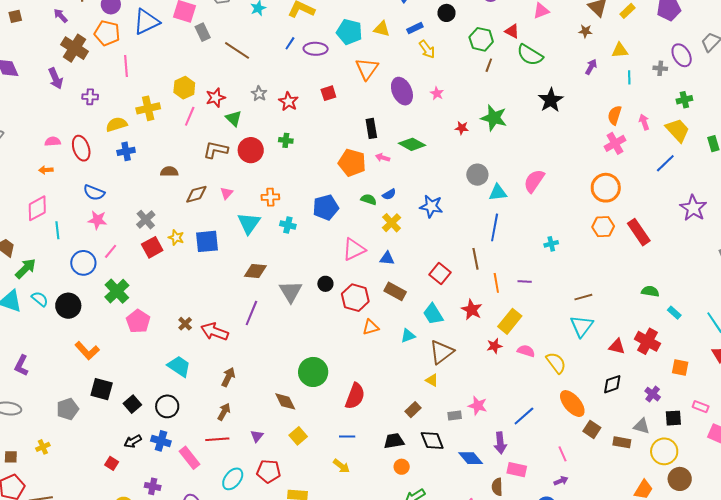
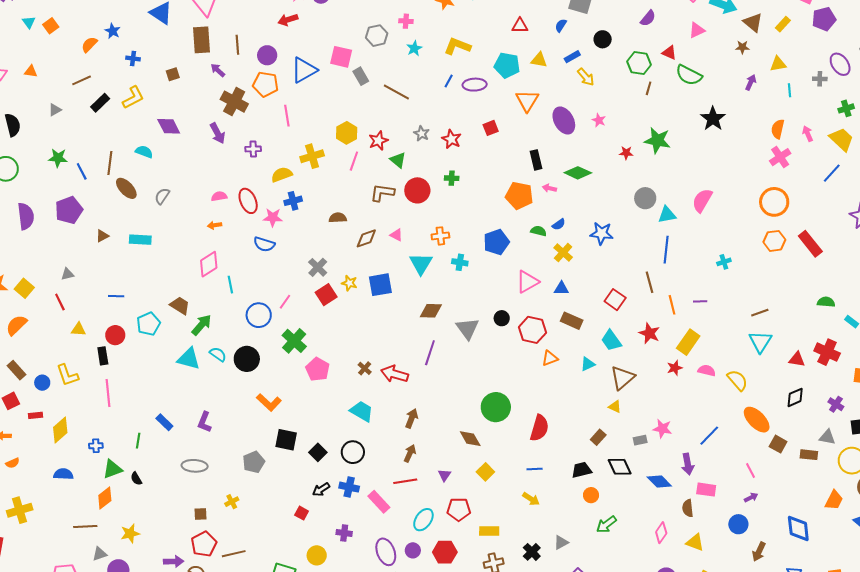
pink triangle: (227, 193) -> (396, 235), turned -40
pink star: (97, 220) -> (273, 217), moved

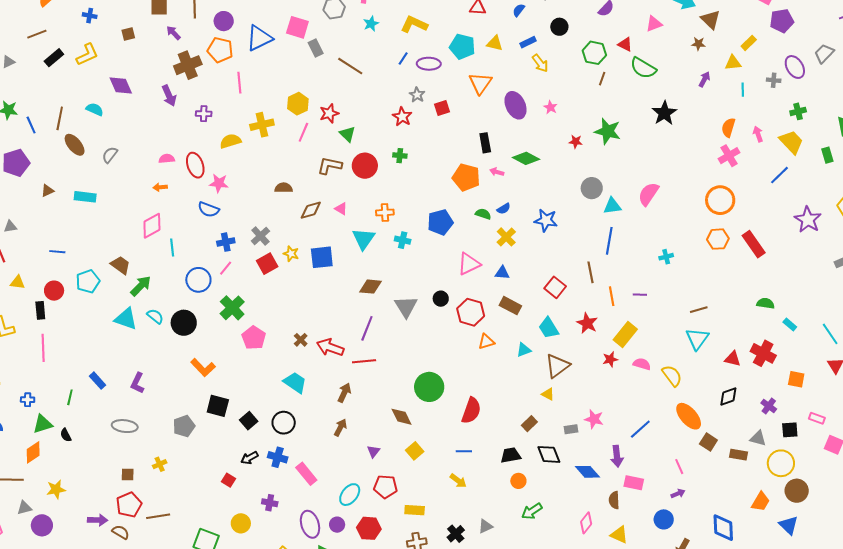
yellow rectangle: (783, 24) -> (749, 43), moved
brown cross: (234, 102) -> (188, 65), turned 36
gray star: (422, 134) -> (417, 95), moved
blue cross: (293, 201) -> (226, 242), moved
red line: (405, 481) -> (364, 361), moved

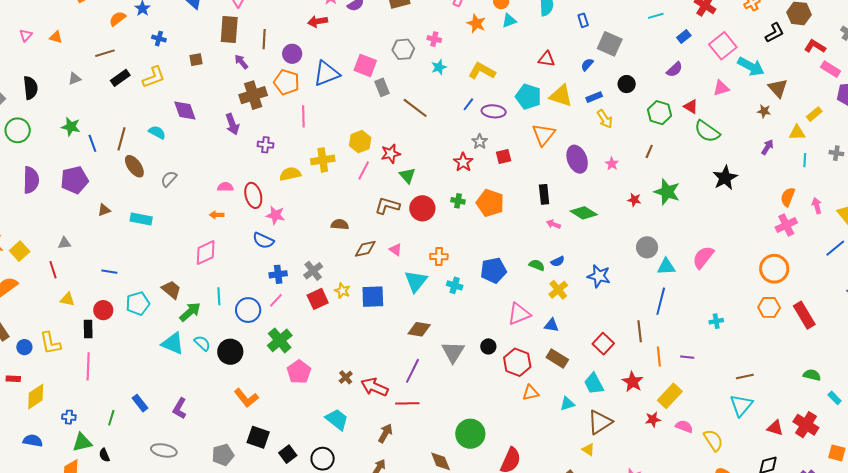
yellow triangle: (495, 43) -> (561, 96), size x1.4
brown line: (602, 79) -> (649, 151), moved
orange pentagon: (466, 177) -> (490, 203), moved
cyan line: (172, 247) -> (219, 296), moved

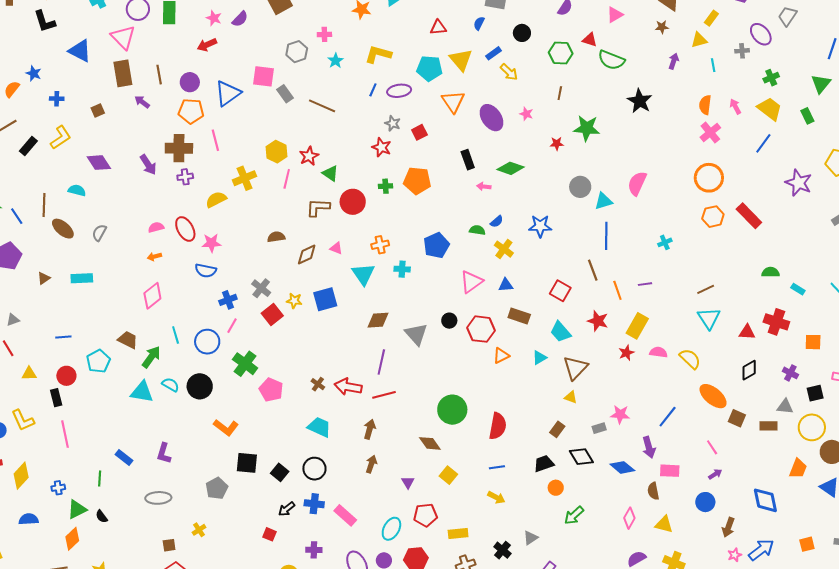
brown cross: (253, 95) -> (179, 148), moved, turned 32
yellow triangle: (561, 96) -> (461, 60), turned 45

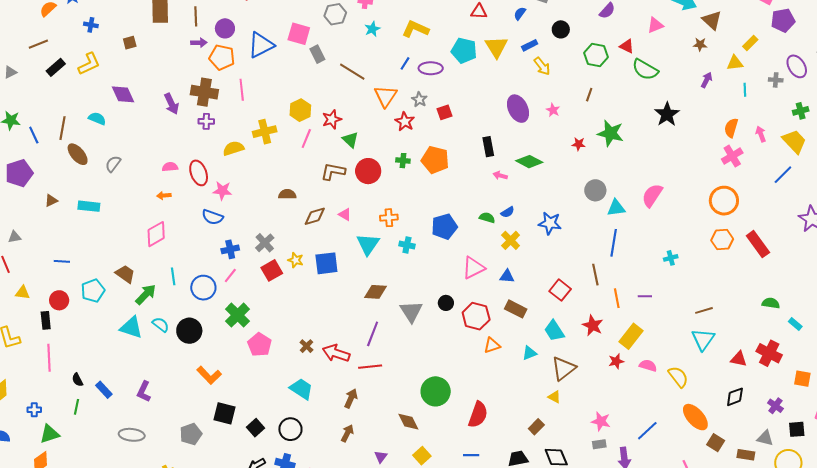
purple arrow: (142, 102) -> (199, 43), moved, turned 133
orange triangle: (453, 102) -> (386, 96), moved
gray rectangle: (599, 428) -> (599, 444), moved
black semicircle: (102, 516) -> (77, 380), moved

